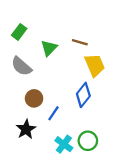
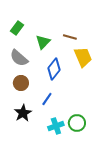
blue diamond: (83, 95) -> (54, 69), moved
brown circle: (34, 98) -> (21, 83), moved
cyan cross: (64, 144) -> (56, 126), turned 35

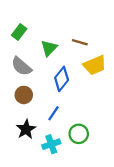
yellow trapezoid: (83, 57) -> (95, 65), turned 90
green circle: (77, 123) -> (79, 134), moved
cyan cross: (56, 126) -> (51, 144), moved

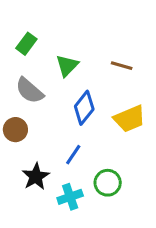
brown line: (80, 42) -> (122, 66), moved
yellow trapezoid: (95, 65) -> (129, 119), moved
brown circle: (24, 95) -> (15, 130), moved

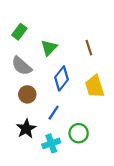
brown line: (122, 66) -> (89, 48), turned 56
yellow trapezoid: (129, 119) -> (95, 86), turned 95
brown circle: (15, 130) -> (27, 94), moved

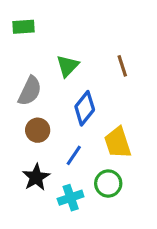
green rectangle: (19, 32) -> (24, 27), moved, turned 49
gray semicircle: (22, 66) -> (30, 91), turned -105
yellow trapezoid: (95, 86) -> (118, 143), moved

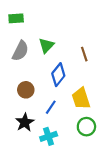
brown line: (122, 66) -> (84, 54), moved
gray semicircle: (30, 91) -> (20, 51), moved
green circle: (108, 184) -> (86, 127), moved

